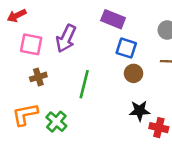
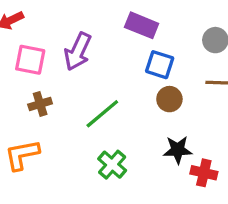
green line: (84, 84) -> (102, 114), turned 36
green cross: (56, 122) -> (112, 165), moved

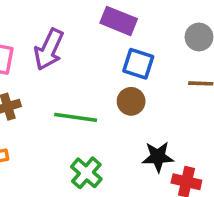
brown circle: (169, 99) -> (131, 101), moved
green line: (102, 114) -> (76, 117), turned 48

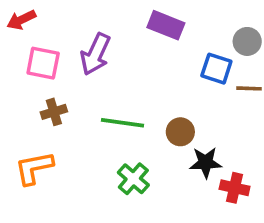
blue square: (138, 64) -> (216, 69), moved
brown circle: (131, 101) -> (180, 132), moved

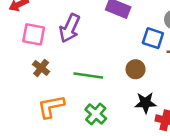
brown cross: (54, 112) -> (41, 68), turned -35
brown circle: (180, 132) -> (136, 69), moved
orange L-shape: (34, 168) -> (51, 107), moved

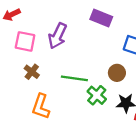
orange L-shape: (51, 107) -> (41, 106), turned -60
green cross: (96, 114) -> (97, 95), moved

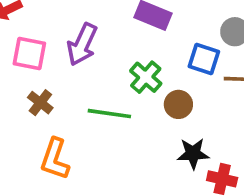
green cross: (97, 95) -> (146, 77), moved

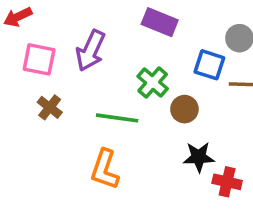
orange L-shape: (55, 159) -> (105, 169), moved

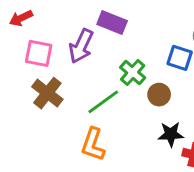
purple rectangle: (160, 22) -> (112, 23), moved
brown cross: (50, 107) -> (47, 93), size x1.5
green line: (117, 118) -> (103, 102), turned -44

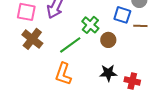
black star: (171, 134) -> (108, 73), moved

